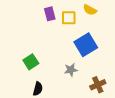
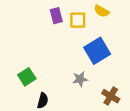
green square: (31, 62) -> (27, 77), moved
brown cross: (98, 85) -> (111, 96), turned -35

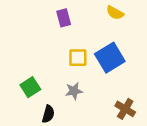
yellow square: (78, 20) -> (78, 58), moved
gray star: (80, 79) -> (74, 91), moved

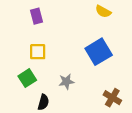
purple rectangle: (64, 18) -> (37, 16), moved
yellow square: (78, 58) -> (38, 52), moved

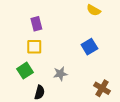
purple rectangle: (37, 16) -> (36, 24), moved
blue square: (99, 52) -> (89, 47), size x0.7

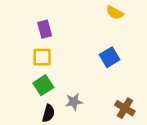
green square: (25, 71) -> (43, 85), moved
gray star: (60, 74) -> (74, 102), moved

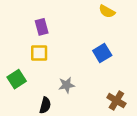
green square: (43, 85) -> (17, 79), moved
gray star: (74, 102) -> (67, 85), moved

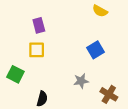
green square: (17, 79) -> (15, 74), turned -30
gray star: (67, 85) -> (81, 81), moved

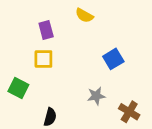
yellow semicircle: (100, 11) -> (84, 15), moved

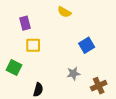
purple rectangle: (46, 30) -> (25, 23), moved
brown cross: (129, 112) -> (99, 86), turned 35

